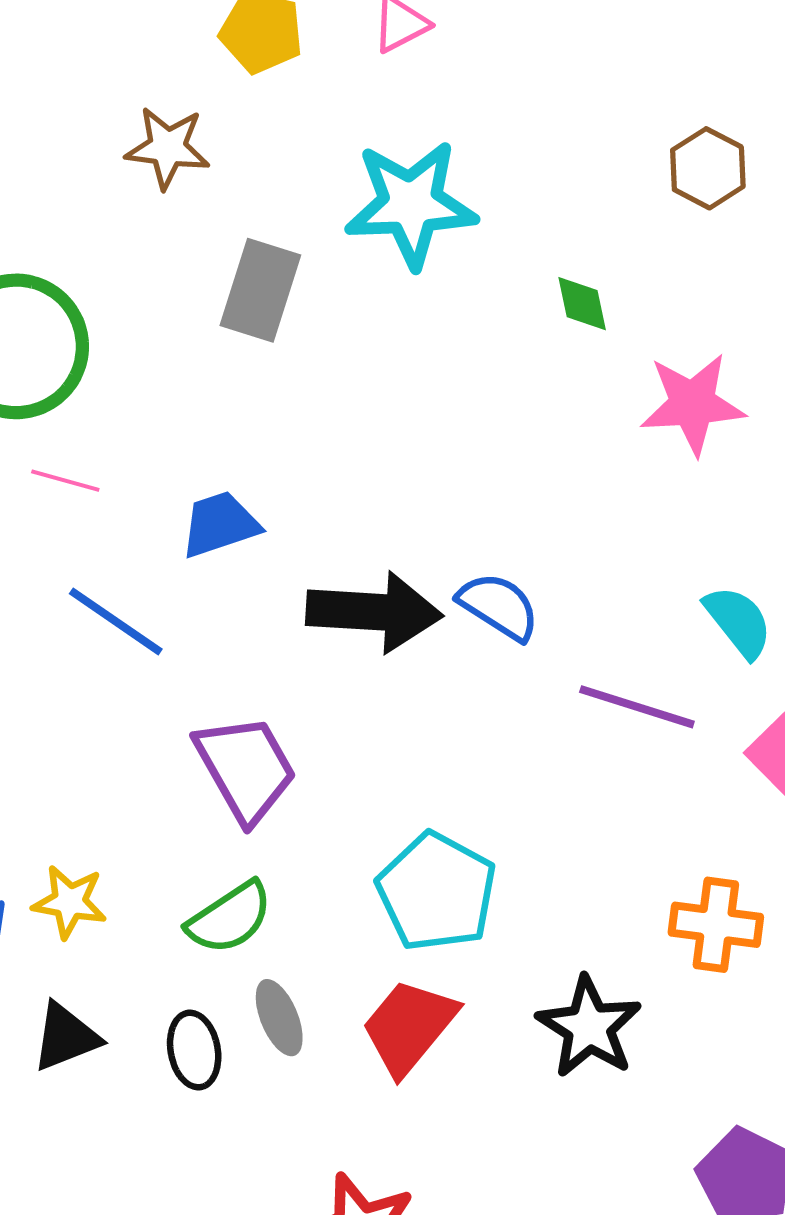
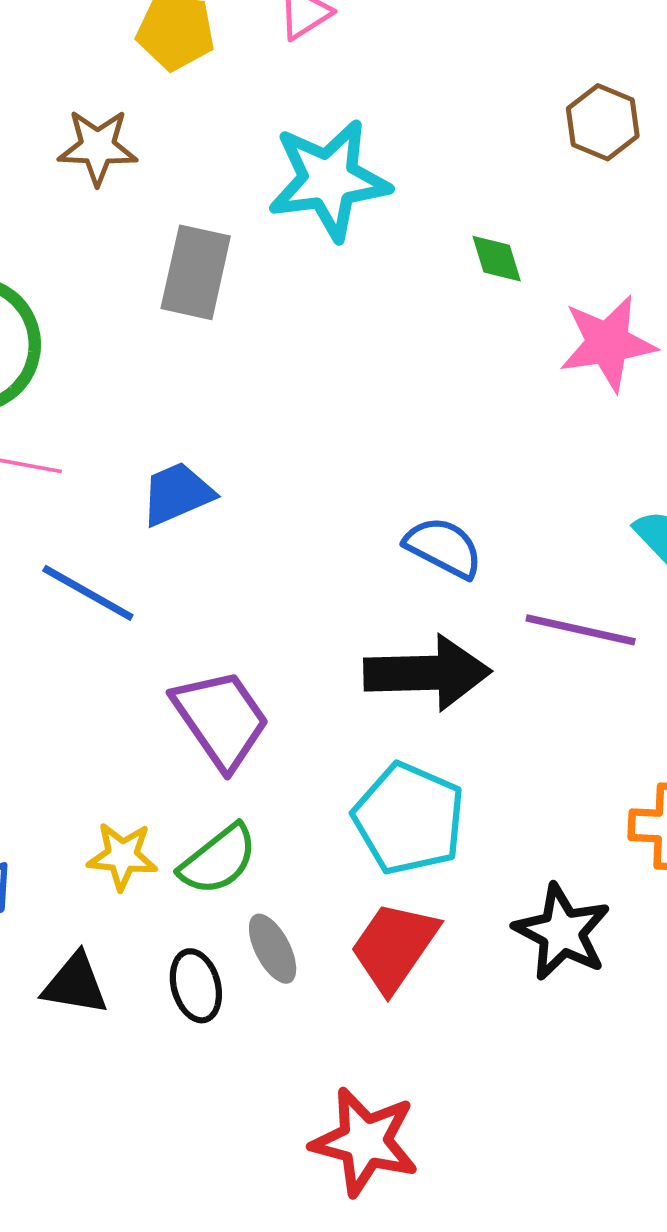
black arrow: (374, 612) -> (427, 673), moved
yellow star: (70, 902) -> (122, 856), moved
black triangle: (66, 1037) -> (75, 984), turned 36

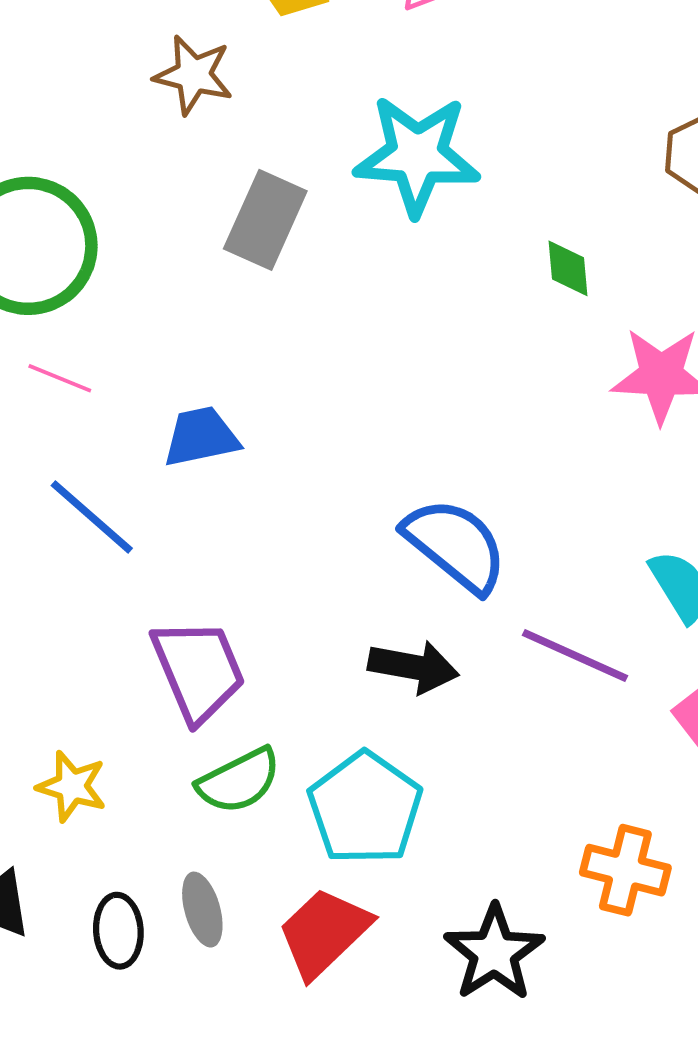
blue semicircle: (444, 547) -> (455, 545), size x1.4
black arrow: (427, 673) -> (413, 667), size x0.7
green semicircle: (218, 860) -> (239, 781), moved

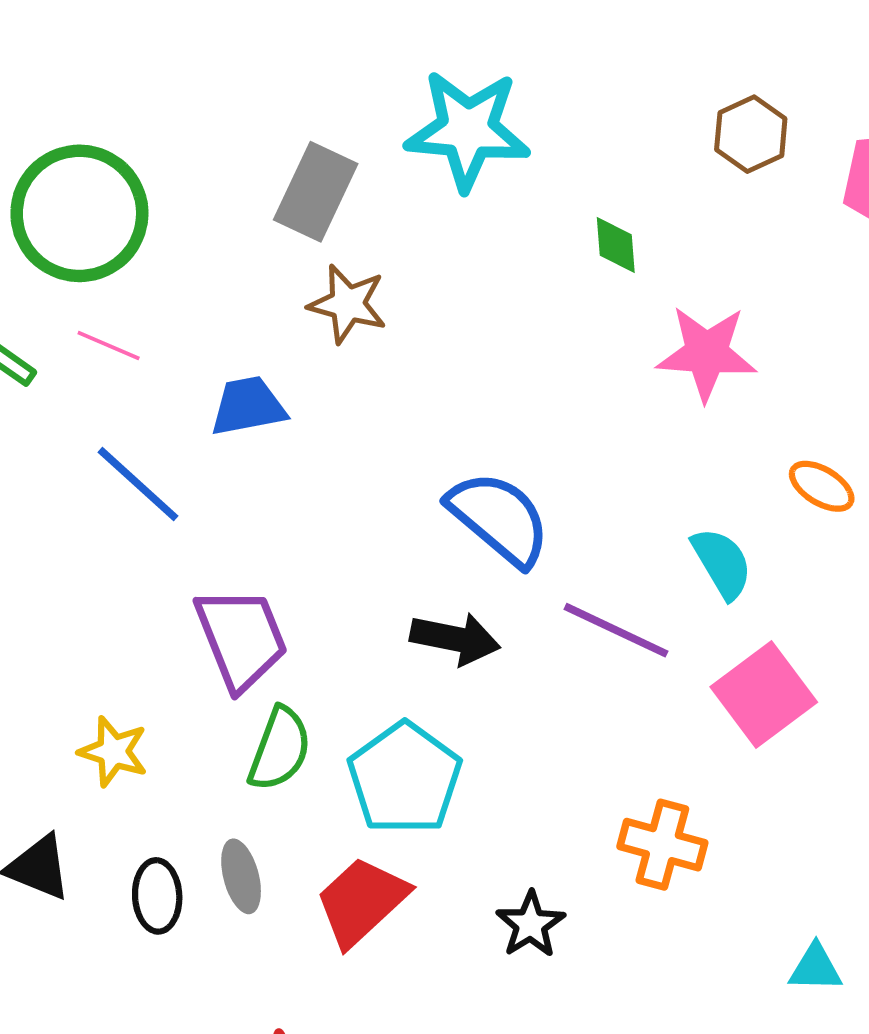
brown star: (193, 75) -> (348, 304), moved
green semicircle: (239, 781) -> (280, 749), turned -44
black star: (494, 953) -> (531, 924), size x0.7

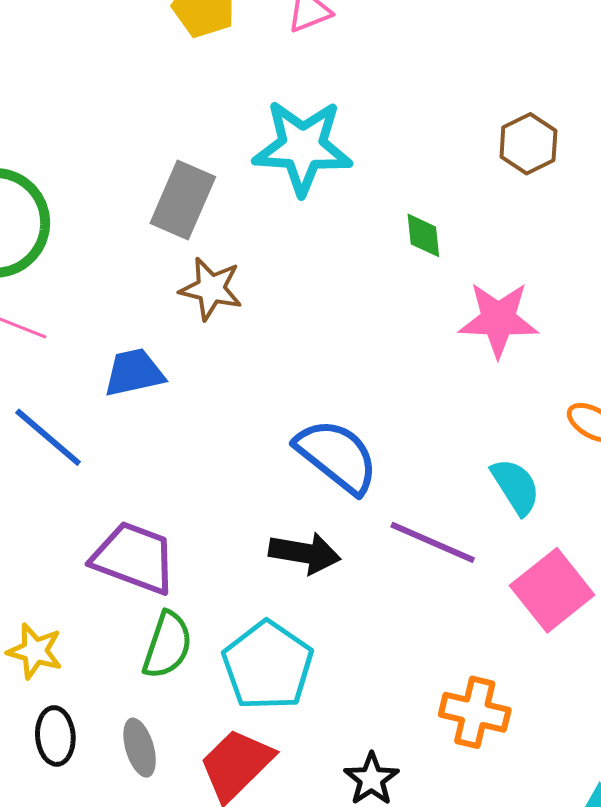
purple trapezoid: (241, 638) -> (134, 558), turned -46
black ellipse: (157, 896) -> (55, 736), moved

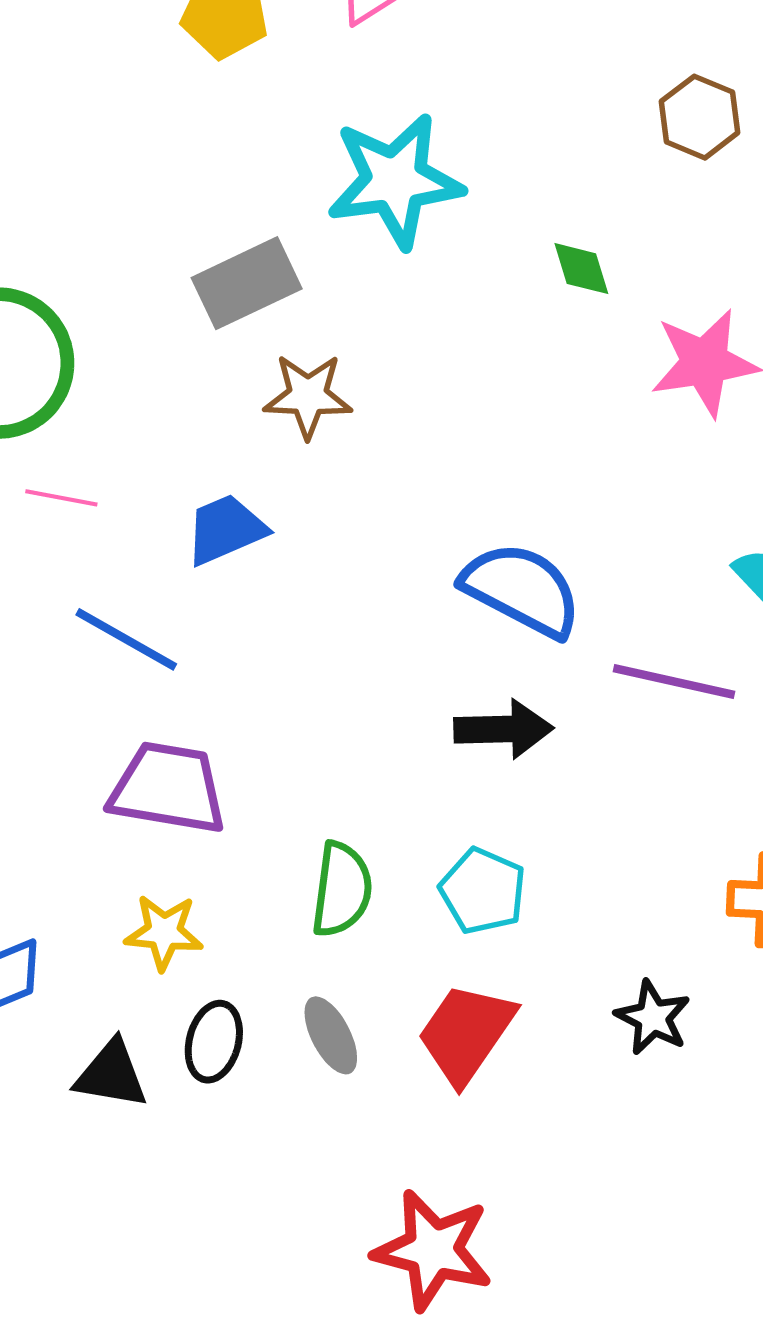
gray rectangle: (183, 200) -> (247, 283), turned 52
purple trapezoid: (134, 558) -> (168, 788), moved
cyan pentagon: (268, 666) -> (483, 891), size x0.7
black ellipse: (55, 736) -> (214, 1042), turned 30

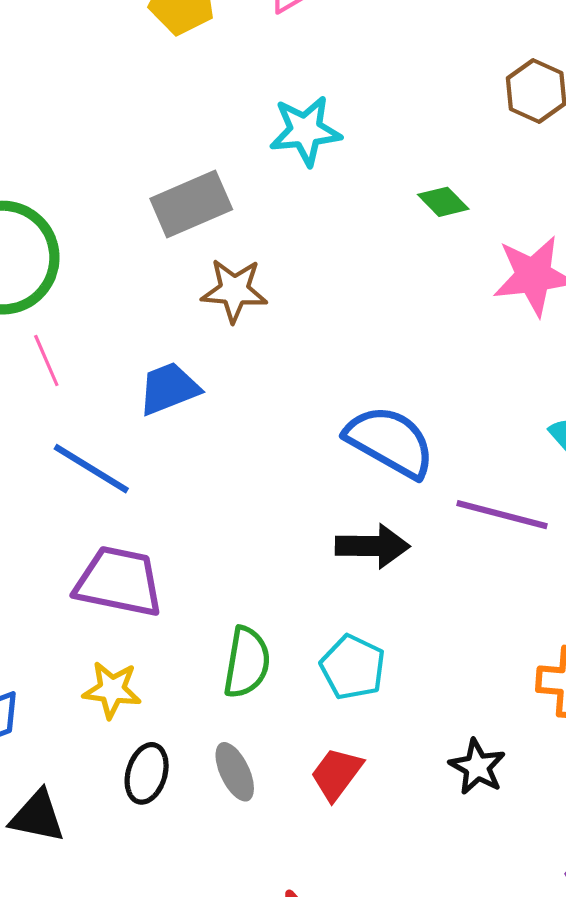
cyan star: (395, 181) -> (305, 131), size x0.7
green diamond: (581, 269) -> (443, 202), turned -30
pink line: (61, 498) -> (46, 361), turned 54
red trapezoid: (466, 1033) -> (336, 774), size x0.7
black triangle: (111, 1074) -> (37, 816), moved

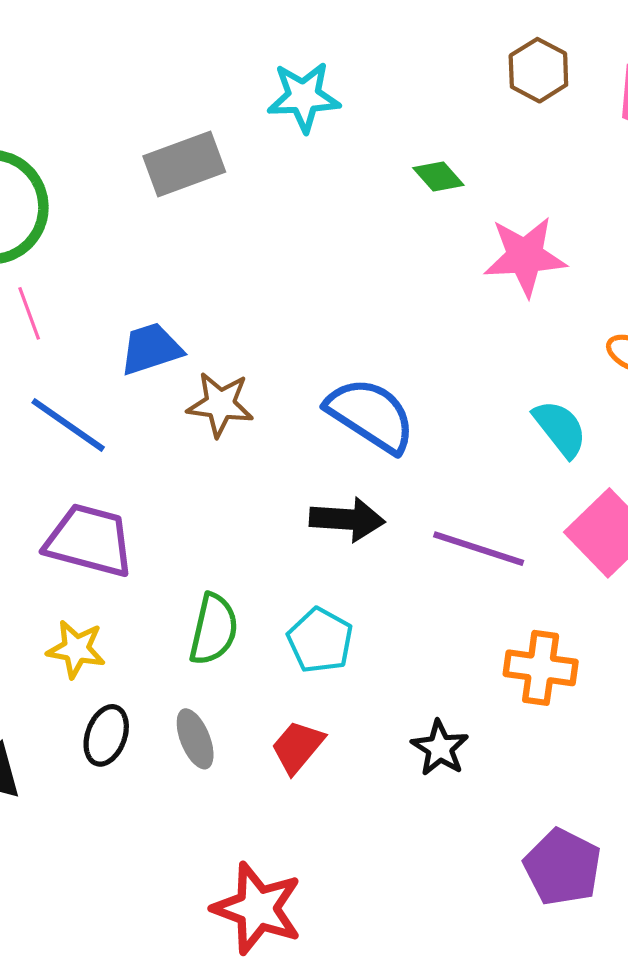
brown star: (234, 290) -> (220, 404), moved
purple line: (502, 515) -> (479, 549), moved

